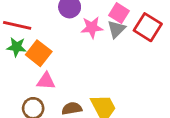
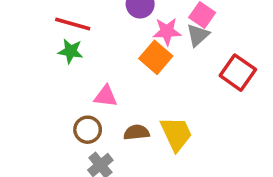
red square: (148, 27) -> (238, 73), moved
orange square: (39, 53) -> (156, 57), moved

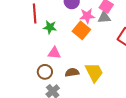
red line: (73, 24) -> (35, 14), turned 72
gray triangle: (198, 35) -> (104, 17), turned 40
green star: (71, 51) -> (50, 27), moved

